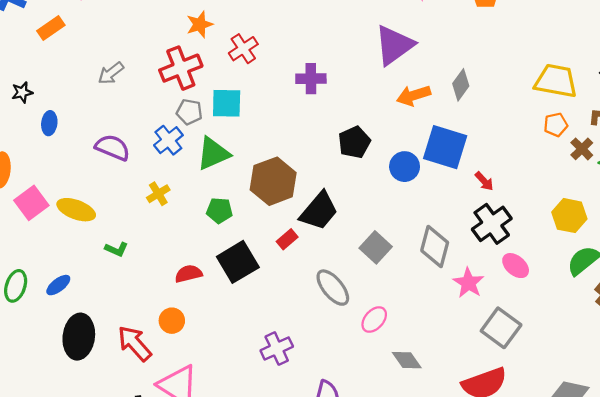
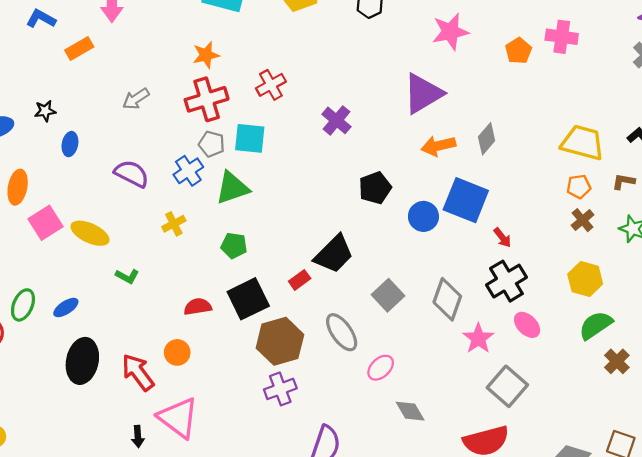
orange star: (200, 24) -> (206, 55), moved
purple cross: (311, 79) -> (337, 120), turned 36
brown cross: (582, 149) -> (583, 220), moved
brown hexagon: (273, 181) -> (280, 341), moved

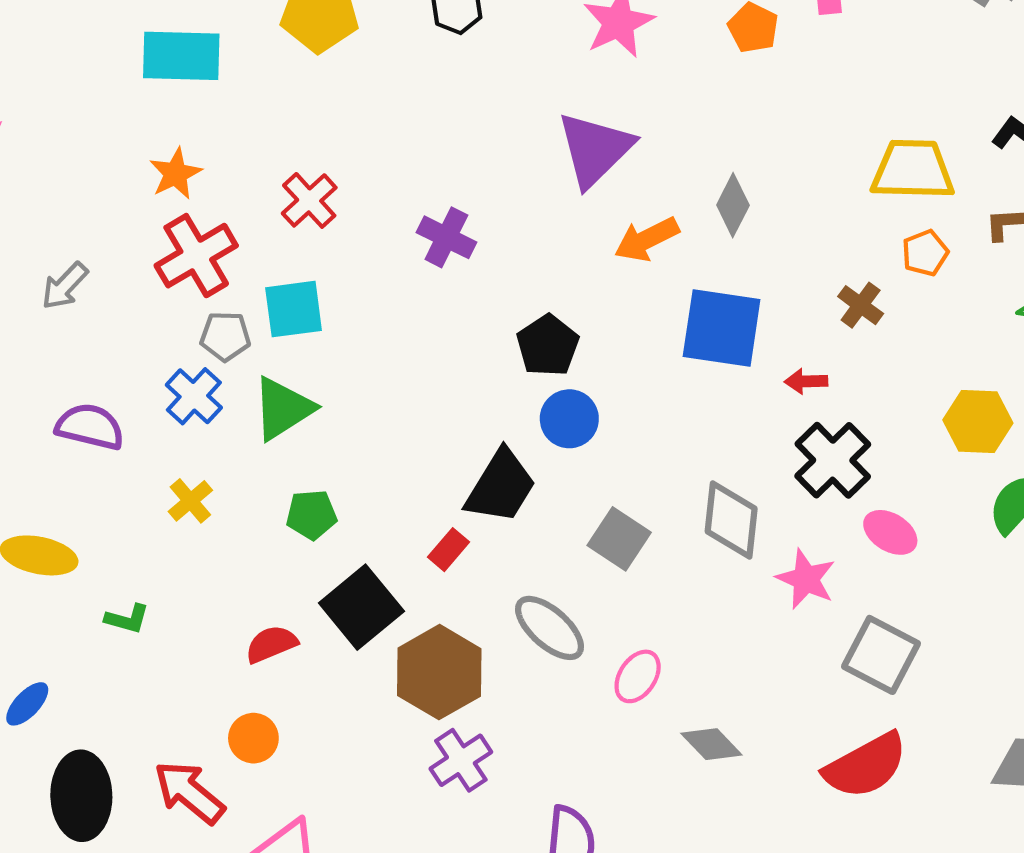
blue circle: (423, 216) -> (569, 419), moved
brown cross: (583, 220) -> (861, 305), moved
red arrow: (502, 238) -> (806, 381), turned 140

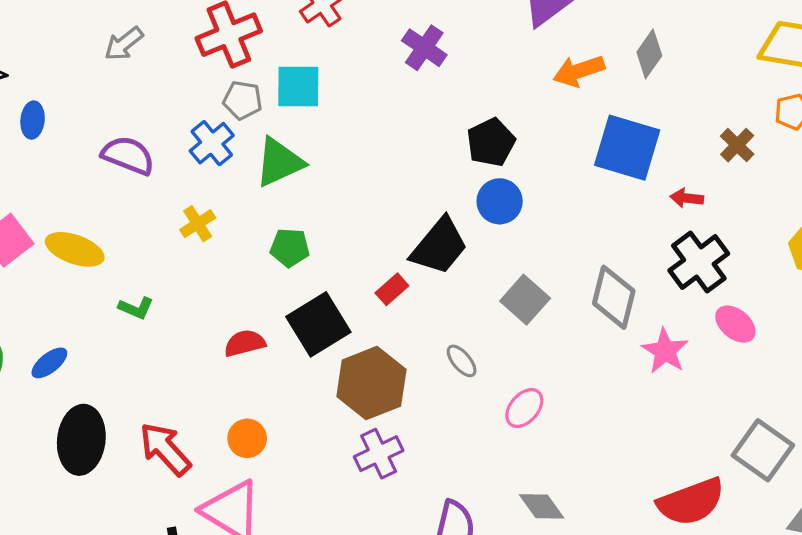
gray ellipse: (550, 628) -> (462, 361), size x0.6
gray square: (881, 655) -> (763, 450), moved
orange circle: (253, 738) -> (247, 438), moved
gray diamond: (711, 744) -> (542, 506), moved

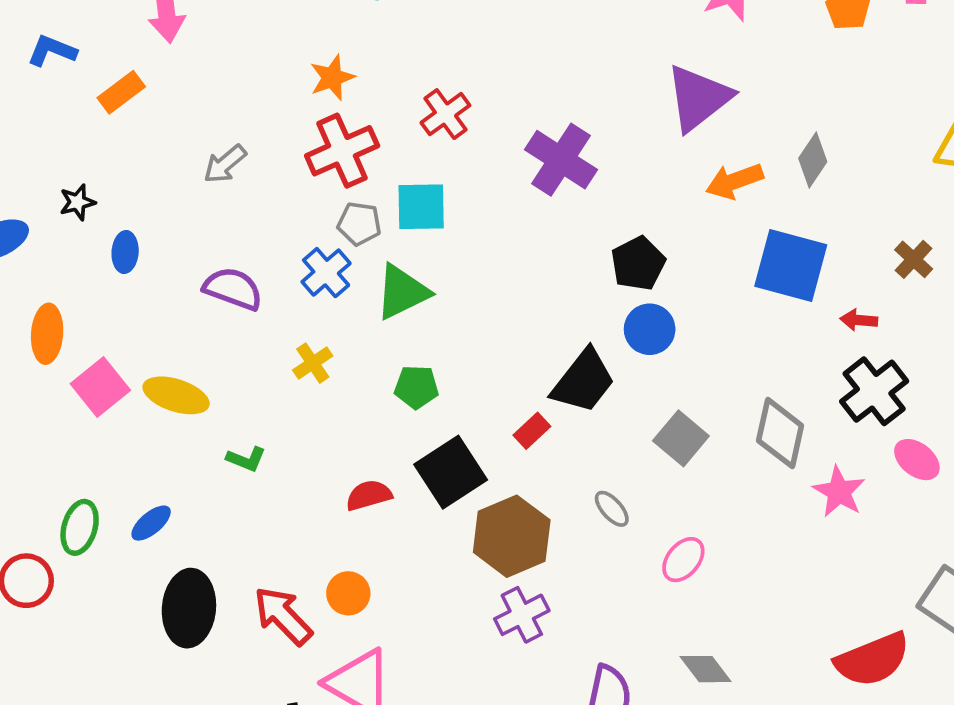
purple cross: (424, 48) -> (561, 160), size x1.4
orange circle: (247, 438) -> (348, 593), moved

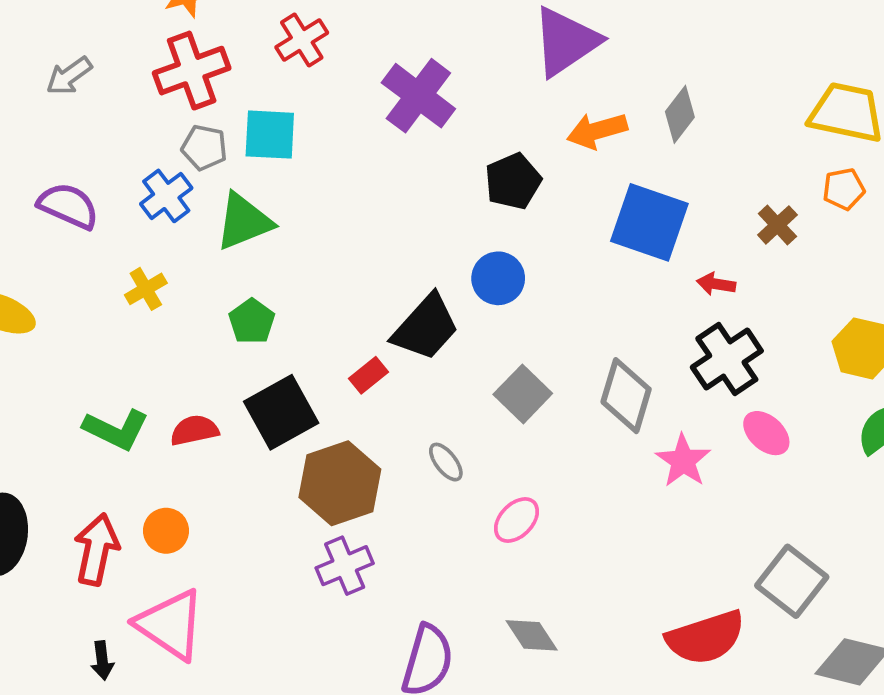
black pentagon: (638, 263) -> (513, 181), moved
green pentagon: (416, 387) -> (252, 321), turned 30
green L-shape: (246, 459) -> (116, 429), moved, size x1.6
red arrow: (283, 616) -> (97, 549), turned 52

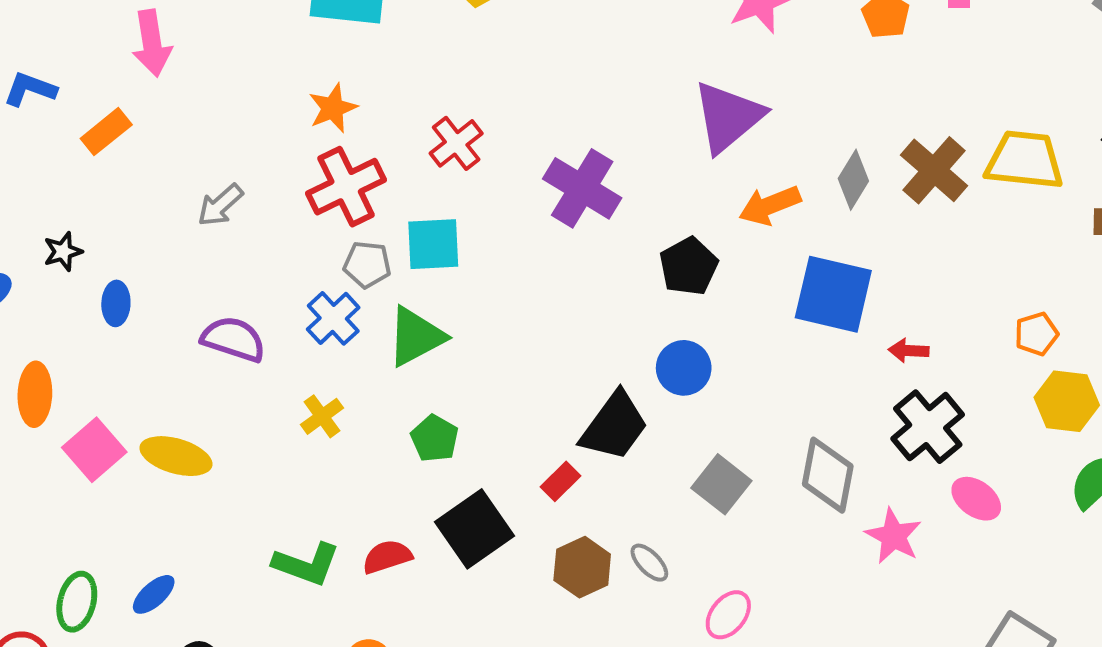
orange pentagon: (844, 189) -> (1036, 334), moved
brown cross: (777, 225) -> (934, 170), moved, size x1.6
brown hexagon: (340, 483) -> (582, 567), moved, size x0.7

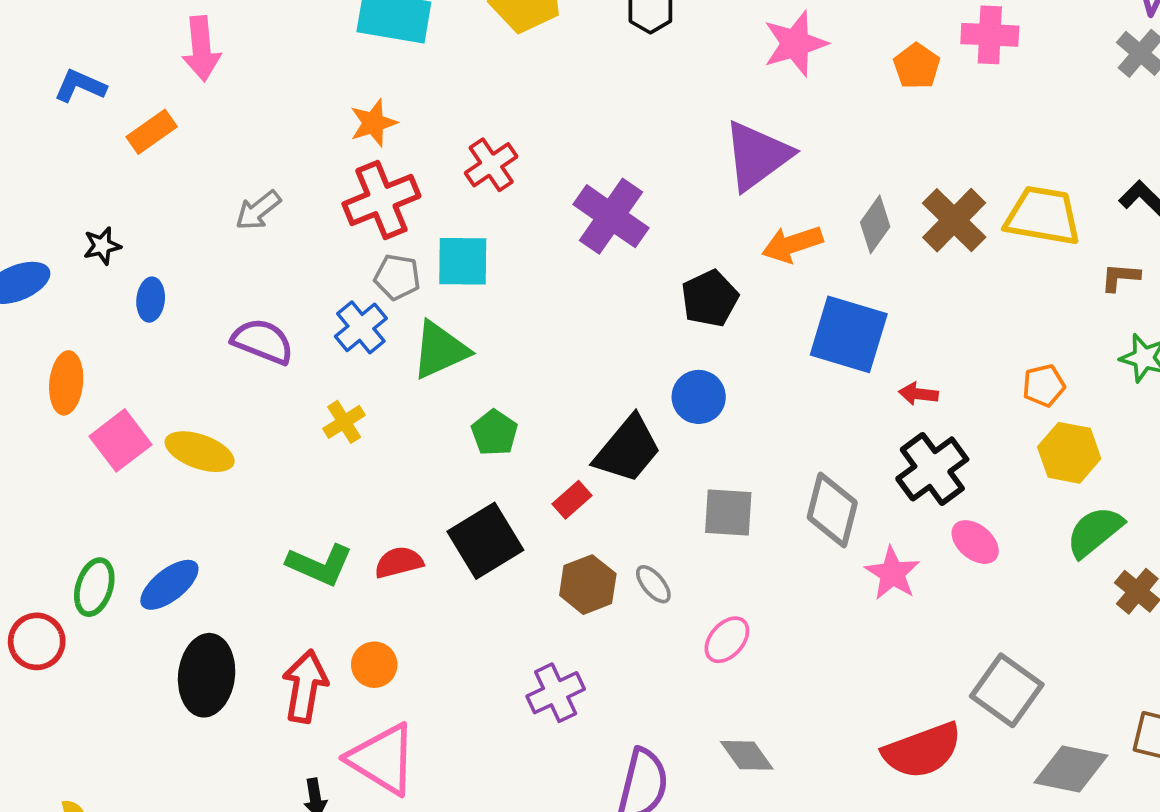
green pentagon: (435, 438) -> (494, 433), moved
gray square: (721, 484) -> (728, 512), turned -38
blue ellipse: (154, 594) -> (169, 585), size x1.4

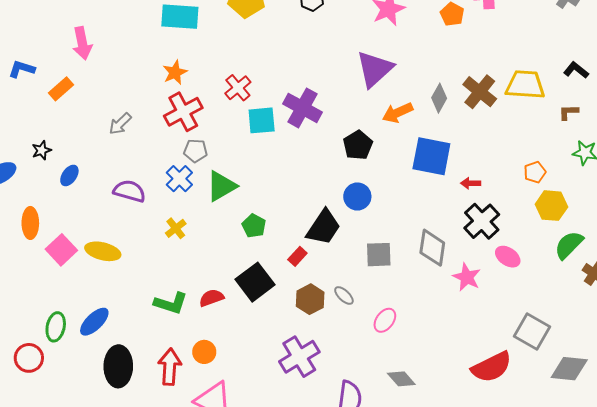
cyan square: (463, 261) -> (262, 120), moved
blue ellipse: (151, 300) -> (69, 175), turned 35
purple cross: (556, 693) -> (299, 357), size x1.4

